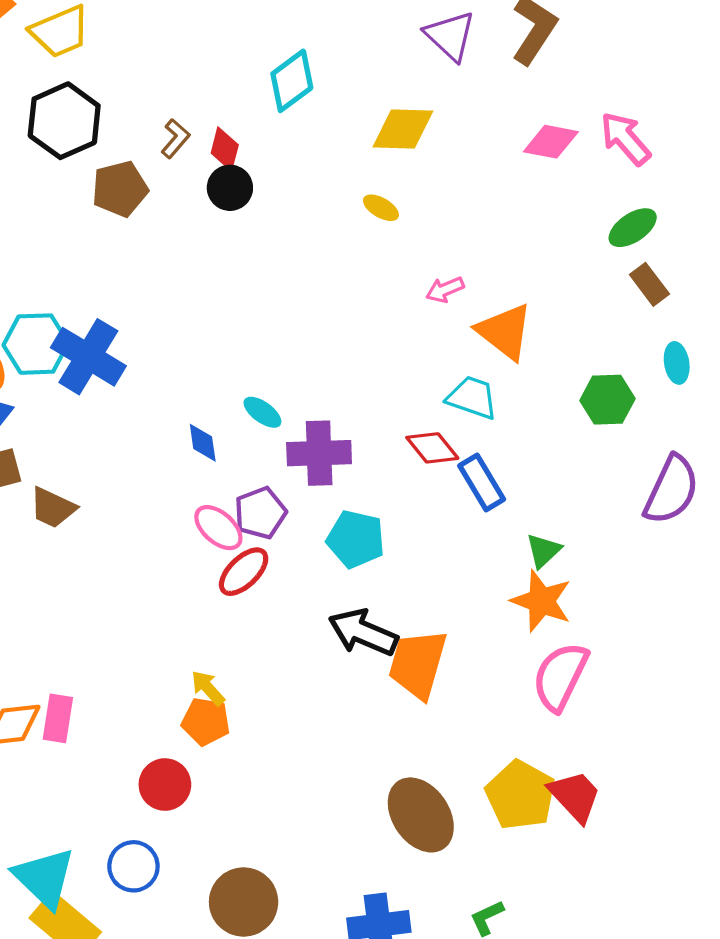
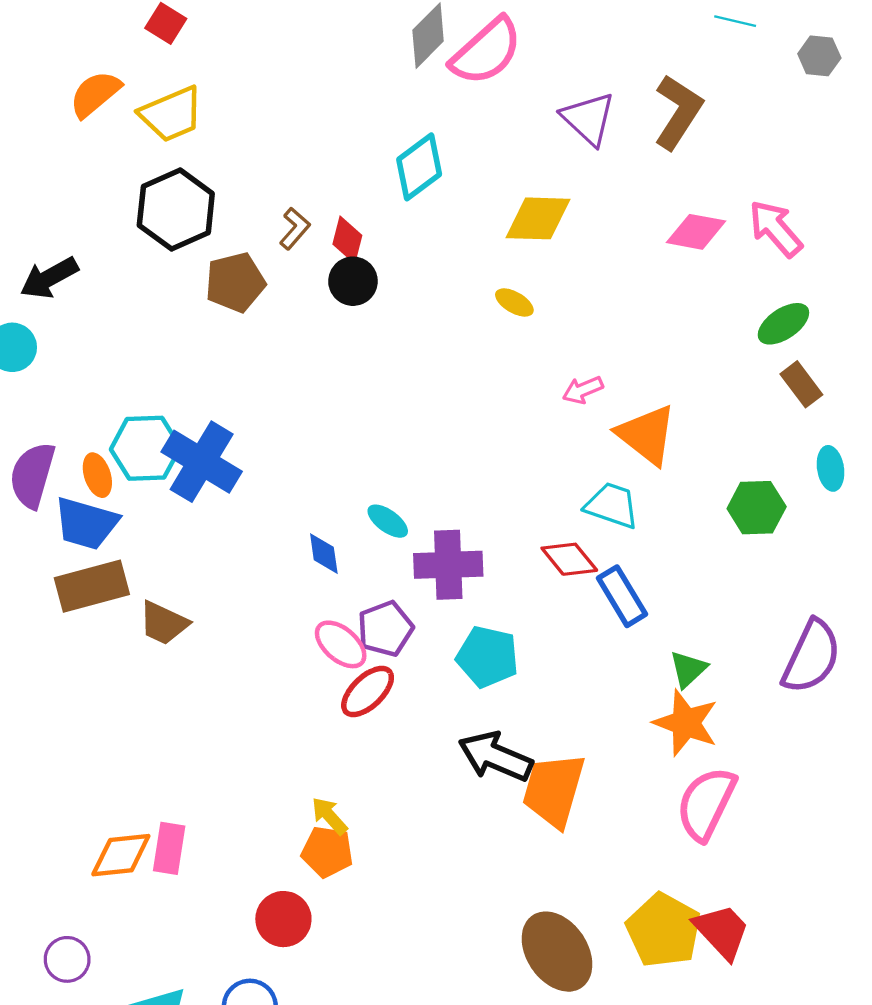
purple semicircle: (671, 490) -> (811, 657), moved

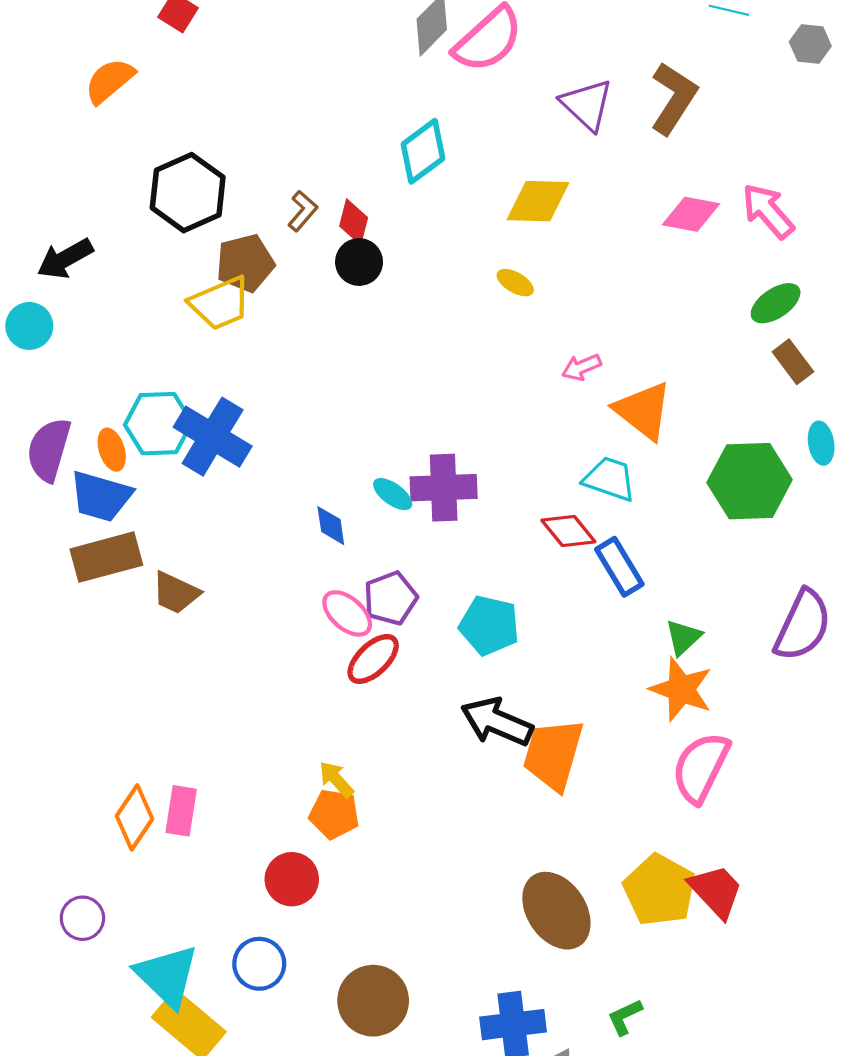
yellow trapezoid: (171, 114) -> (220, 303), moved
green hexagon: (757, 508) -> (750, 481), size x1.5
purple cross: (448, 565) -> (444, 488), moved
orange diamond: (121, 855) -> (135, 817), turned -50

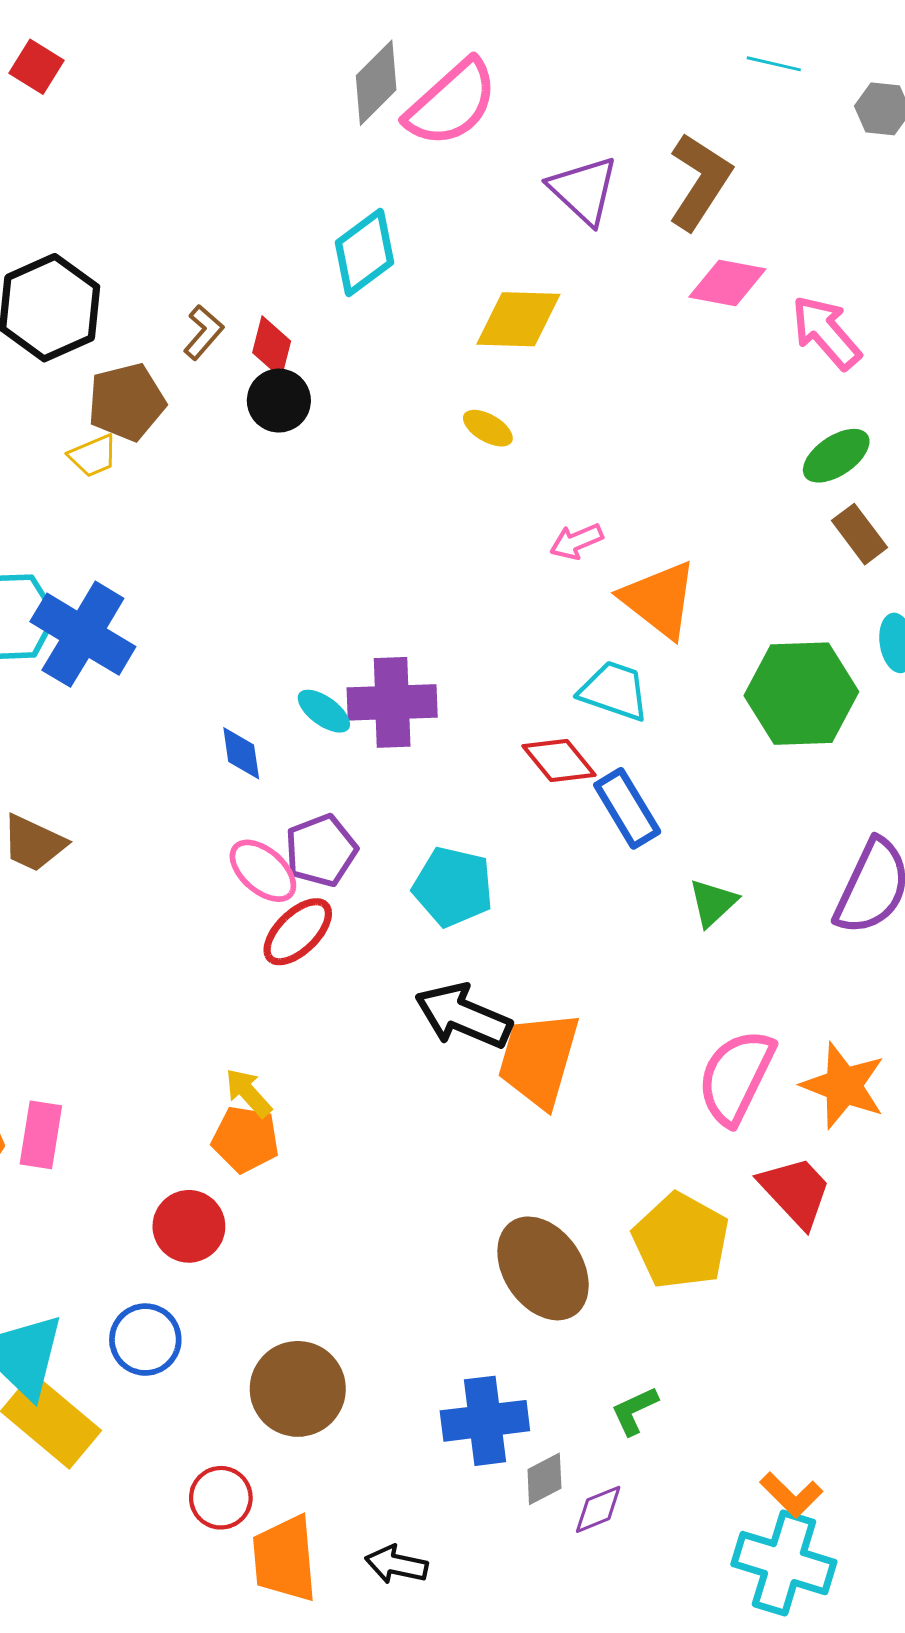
pink diamond: (691, 214) -> (727, 283), moved
yellow trapezoid: (220, 303) -> (93, 456), size x0.6
orange star: (681, 689) -> (843, 1086), moved
red trapezoid: (716, 891) -> (796, 1192), moved

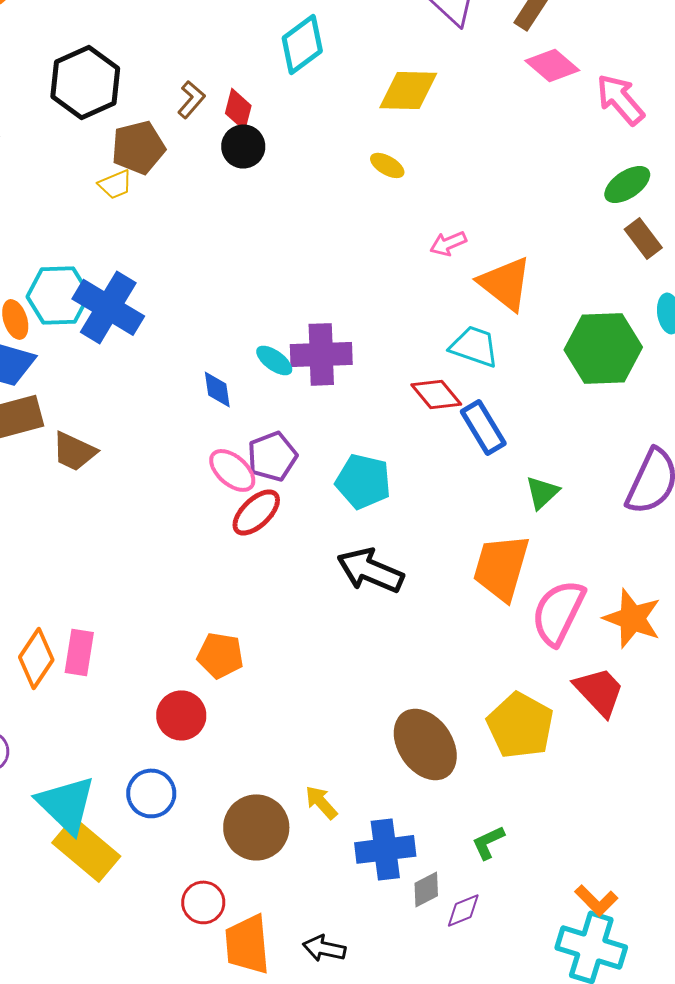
pink diamond: (727, 283) -> (552, 65), turned 30
orange trapezoid: (539, 1059) -> (501, 567), moved
yellow arrow: (248, 1093) -> (321, 802), moved

